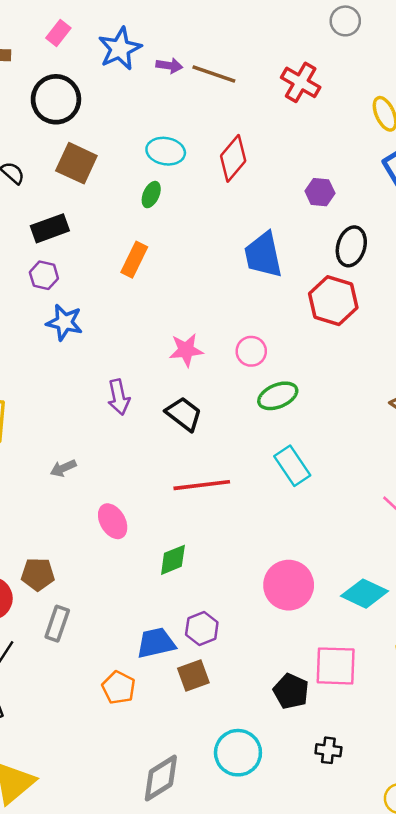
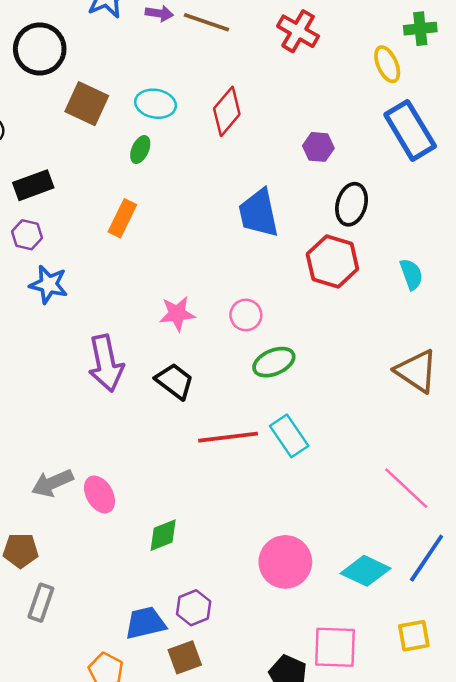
brown square: (76, 163) -> (87, 104), moved
purple arrow: (119, 397) -> (106, 363), size x1.5
gray arrow: (63, 468) -> (52, 483), moved, size x1.5
red line: (202, 485) -> (228, 437), moved

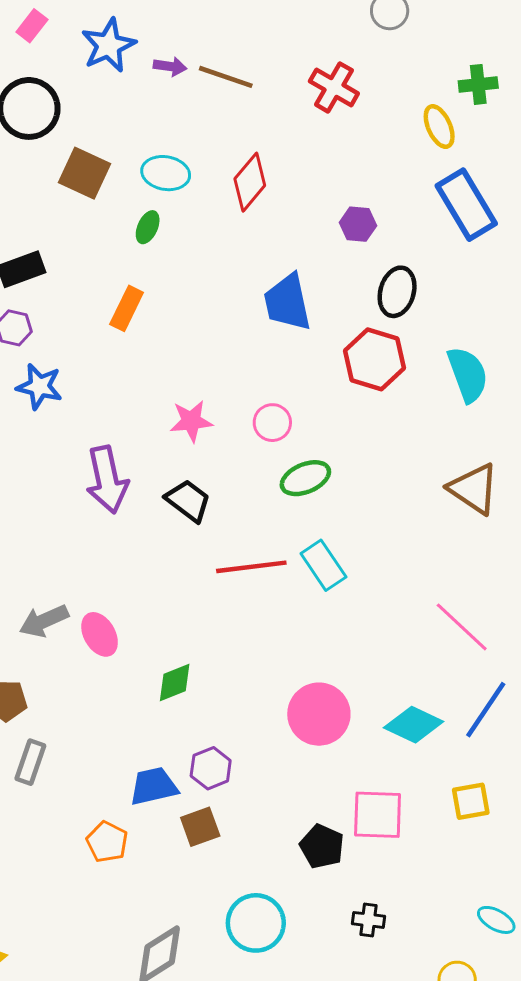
cyan semicircle: (411, 274) -> (468, 374), size x1.5

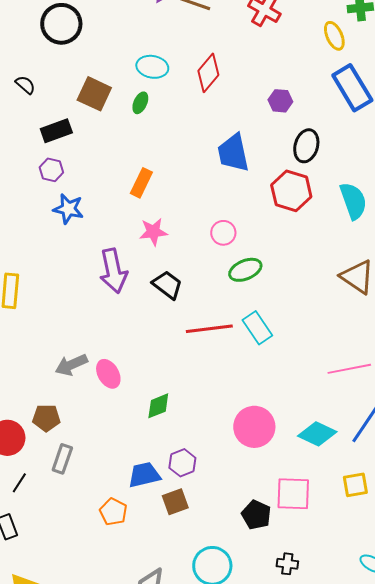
brown square: (84, 173) -> (94, 94), moved
orange rectangle: (127, 308) -> (141, 183), moved
pink star: (191, 421) -> (153, 232), moved
pink line: (462, 627) -> (349, 369), turned -54

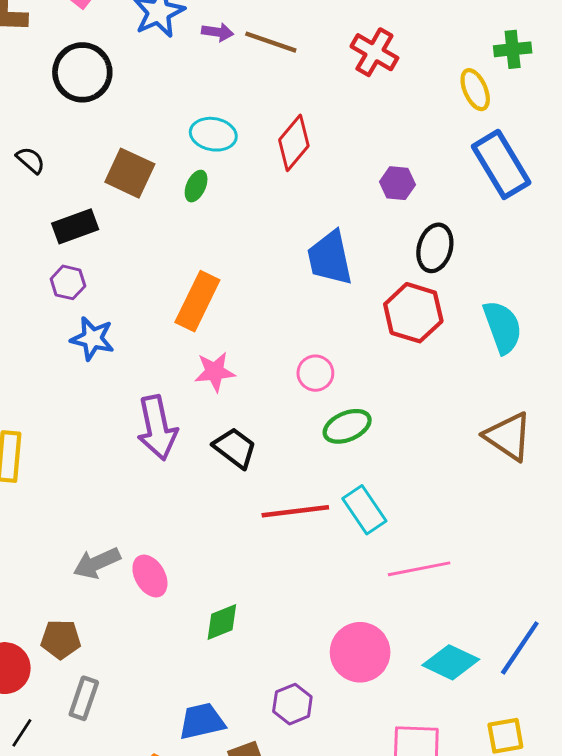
orange rectangle: (141, 183) -> (197, 301), size x1.4
pink line: (349, 369) -> (419, 569), moved
purple hexagon: (182, 463) -> (292, 704), moved

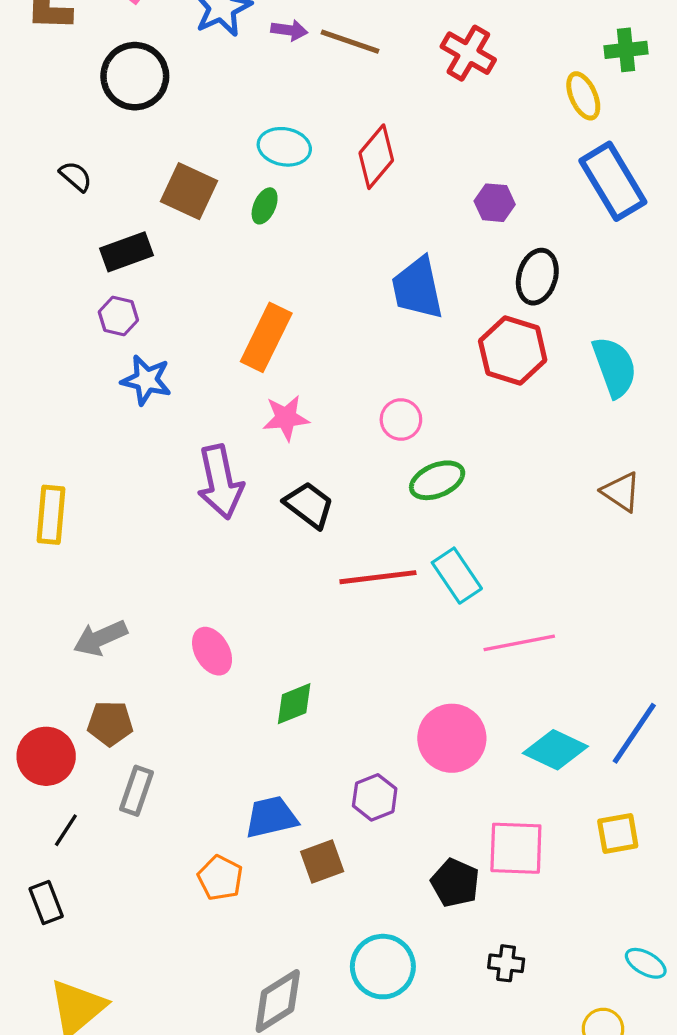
brown triangle: (508, 436) -> (621, 492), size x0.7
gray arrow: (97, 563) -> (100, 638), moved

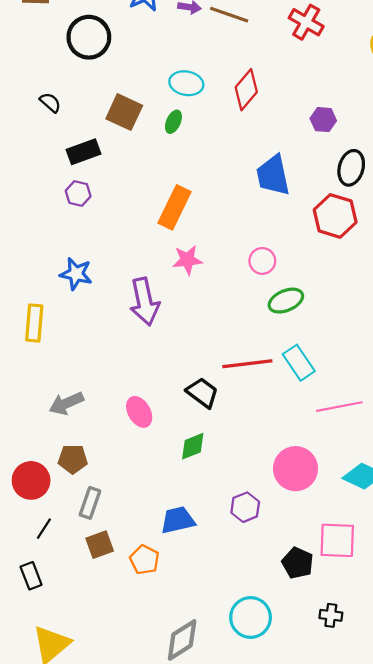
blue star: (146, 380) -> (76, 274), moved
black trapezoid: (309, 505) -> (202, 393), moved
brown square: (322, 861) -> (100, 545), moved

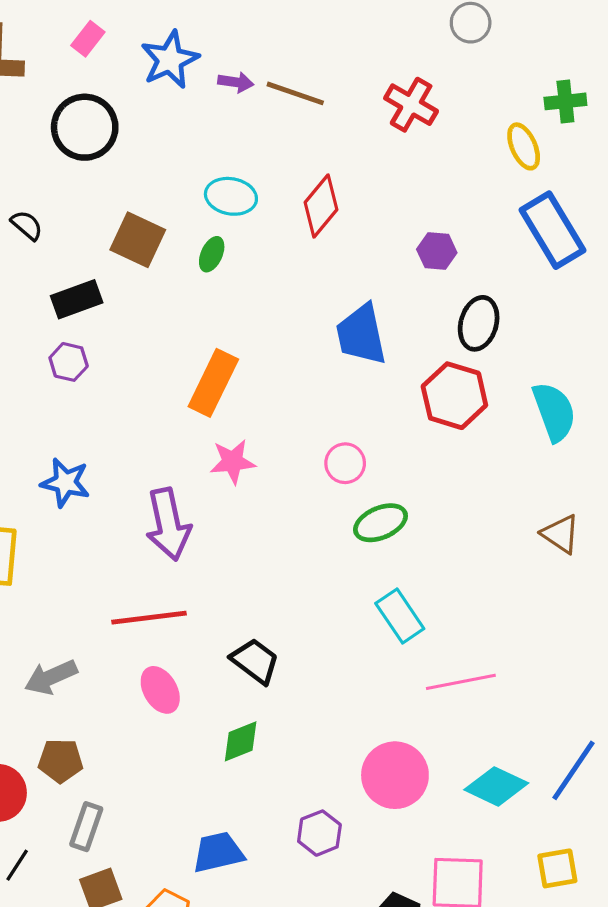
red line: (247, 364) -> (149, 618), moved

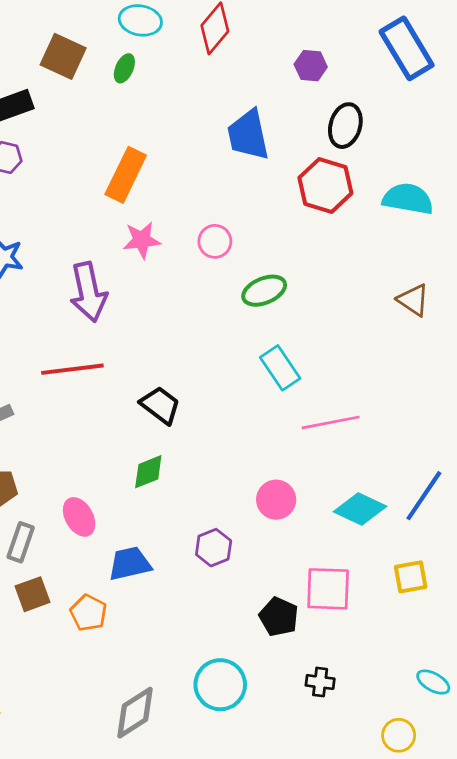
cyan semicircle: (554, 412) -> (408, 199), turned -60
pink circle: (345, 463) -> (215, 241), moved
pink ellipse: (160, 690) -> (79, 517), moved
pink circle: (395, 775) -> (276, 500), size x0.7

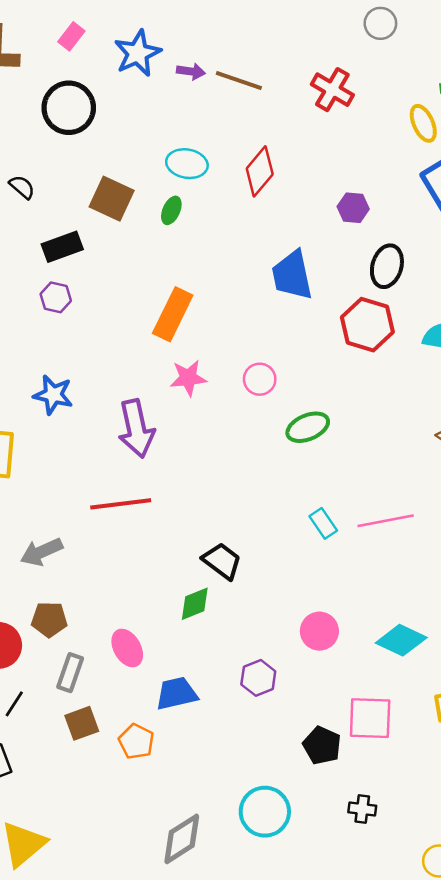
cyan rectangle: (280, 368) -> (323, 523), moved, size x0.7
black trapezoid: (160, 405) -> (222, 561), moved
pink line: (331, 422) -> (386, 521), moved

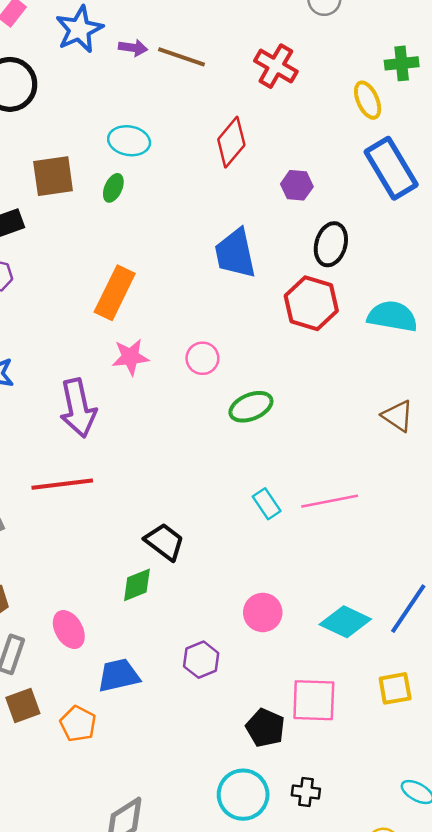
red diamond: (260, 171) -> (231, 142), moved
brown square: (112, 199) -> (53, 176), turned -33
cyan circle: (265, 812) -> (243, 795), moved

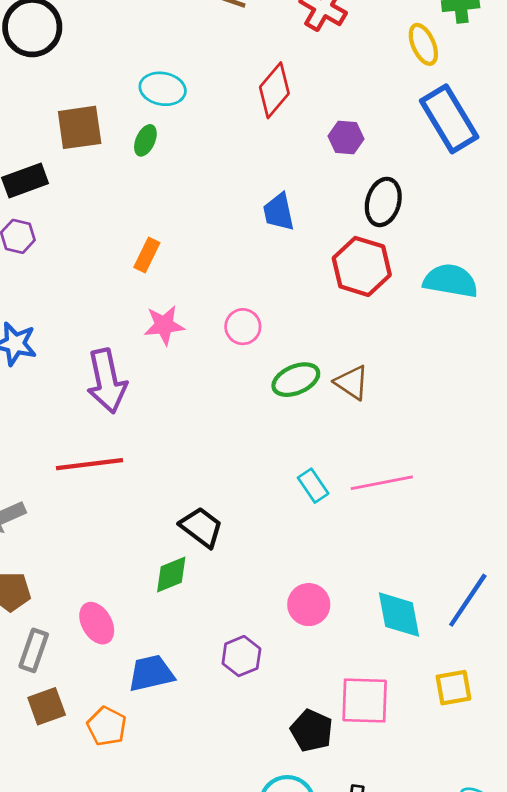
blue trapezoid: (235, 253) -> (279, 212), size x0.7
orange rectangle: (115, 293) -> (147, 255), size x0.6
brown triangle: (398, 416) -> (352, 382), moved
cyan diamond: (345, 622) -> (399, 615), turned 54

